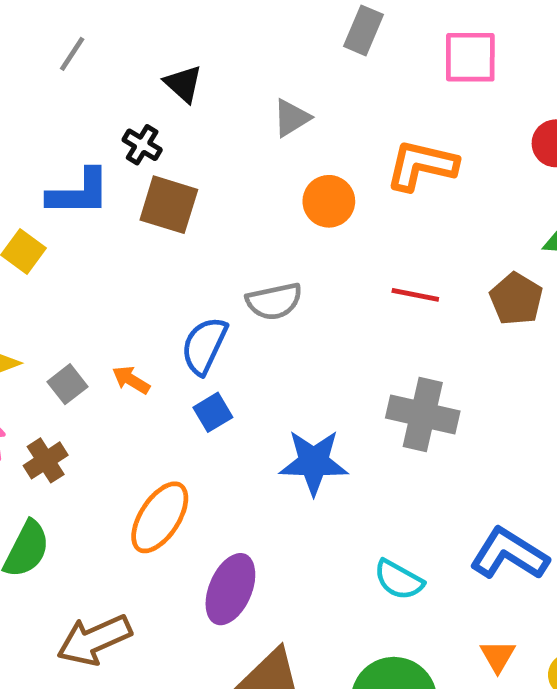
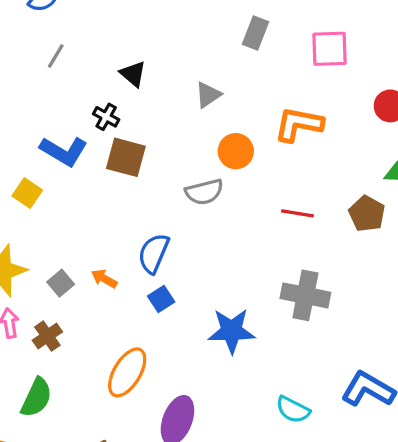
blue L-shape: (79, 193) -> (64, 151), turned 33
gray semicircle: (274, 301) -> (204, 192), moved

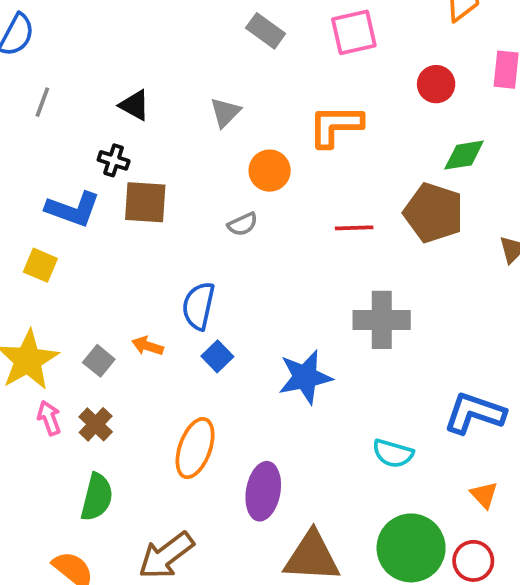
gray rectangle: (255, 33) -> (266, 31), turned -64
gray semicircle: (204, 192) -> (243, 224), size x0.7
brown pentagon: (367, 214) -> (434, 213), size x1.4

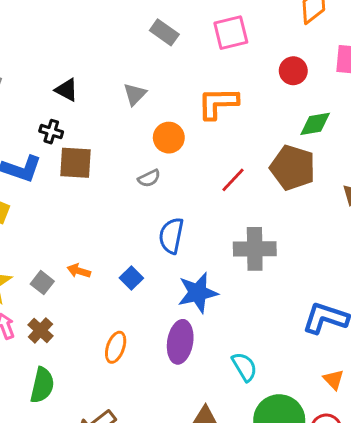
red line: (354, 228) -> (233, 180), turned -44
blue semicircle: (199, 306) -> (171, 236), moved
orange ellipse: (195, 448) -> (116, 347), size x0.7
cyan semicircle: (393, 453) -> (244, 367), moved, turned -136
purple ellipse: (263, 491) -> (180, 342), moved

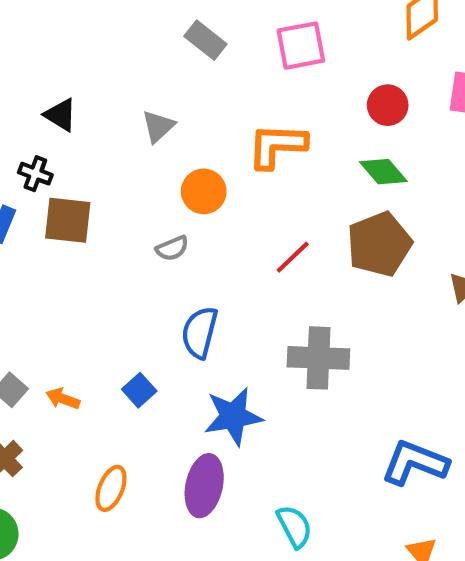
green diamond: (315, 124) -> (383, 172), moved, turned 56
brown pentagon: (293, 168) -> (379, 244), turned 30
orange arrow: (79, 271) -> (63, 399), moved

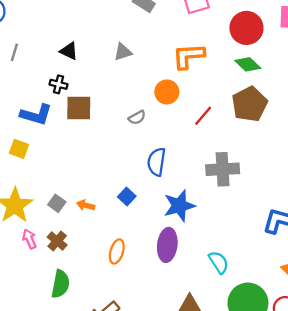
red circle: (388, 105) -> (246, 28), size x1.5
gray triangle: (158, 126) -> (123, 52), turned 30
orange circle: (204, 191) -> (167, 92), moved

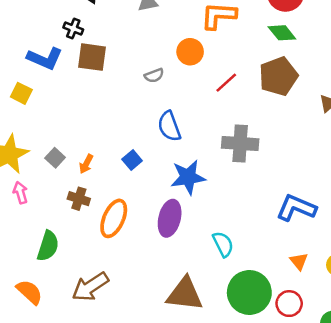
blue semicircle: (157, 162) -> (169, 126), turned -36
orange arrow: (86, 205) -> (86, 164), turned -84
brown cross: (57, 241) -> (79, 199), moved, turned -30
orange ellipse: (117, 252) -> (114, 218), size x1.4

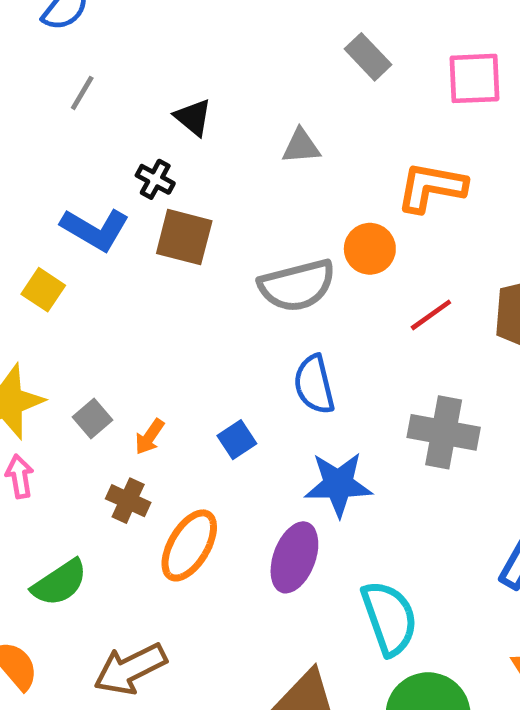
gray semicircle: (154, 75) -> (297, 285), size x2.0
cyan semicircle: (223, 244) -> (389, 618), size x1.5
green semicircle: (48, 246) -> (60, 583), turned 32

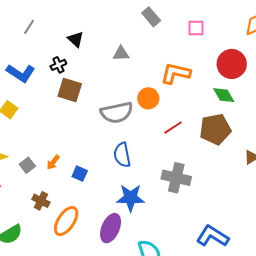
pink square: (474, 78) -> (196, 28), size x0.7
black cross: (155, 179) -> (58, 65), turned 35
blue L-shape: (95, 229) -> (21, 73), moved
orange arrow: (150, 437) -> (53, 162), moved
blue square: (237, 440) -> (80, 174), moved, turned -35

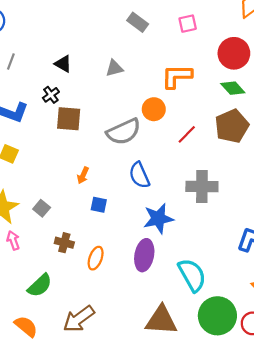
orange arrow: (53, 162) -> (83, 175), moved
orange ellipse: (66, 221) -> (96, 258), size x0.7

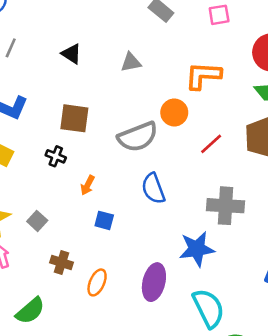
black cross: (51, 95) -> (56, 156), moved, turned -35
blue star: (158, 218) -> (197, 249), moved

